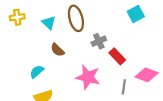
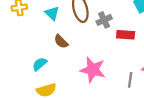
gray cross: (99, 41) -> (104, 20), moved
red rectangle: (117, 56) -> (126, 35), moved, turned -42

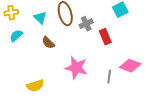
red rectangle: (126, 35) -> (105, 37), turned 63
cyan semicircle: (40, 64) -> (16, 36), moved

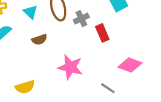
brown semicircle: (48, 43) -> (39, 40), turned -64
gray line: (109, 77) -> (108, 88), moved, turned -64

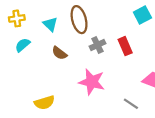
gray cross: (81, 19) -> (97, 45), moved
brown semicircle: (39, 40) -> (59, 53), turned 56

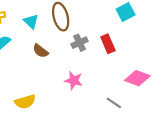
pink star: (92, 82) -> (74, 80), size x0.7

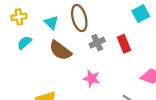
brown semicircle: (41, 51) -> (60, 50), size x1.5

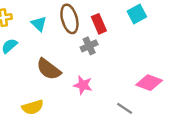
red rectangle: (124, 44) -> (99, 24), moved
brown semicircle: (60, 50) -> (49, 69), moved

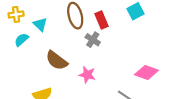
cyan triangle: (39, 24) -> (40, 24), moved
gray cross: (89, 46) -> (93, 40), turned -32

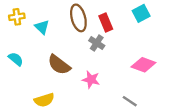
cyan semicircle: (22, 40) -> (16, 59), moved, turned 80
pink diamond: (146, 73) -> (143, 65), moved

